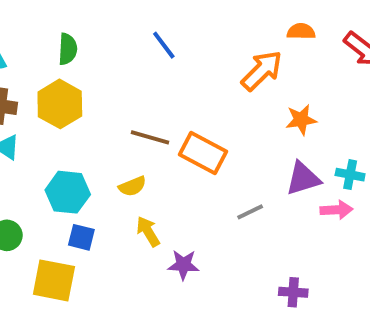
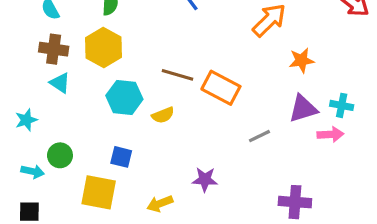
cyan hexagon: (68, 192) -> (124, 97), moved
yellow arrow: (148, 231) -> (160, 204), moved, turned -80
purple cross: (293, 292) -> (295, 202), size x1.4

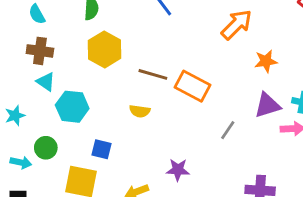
yellow hexagon: (103, 48) -> (104, 49), moved
cyan hexagon: (124, 97) -> (72, 107), moved
yellow semicircle: (163, 115) -> (140, 111), turned 30
gray line: (260, 136) -> (228, 130), turned -30

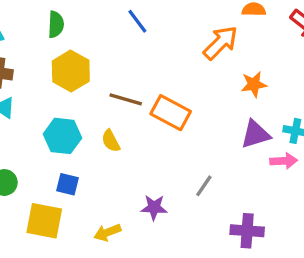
cyan hexagon: (72, 107) -> (62, 136), moved
yellow semicircle: (140, 111) -> (111, 141), turned 54
gray line: (228, 130) -> (204, 186), moved

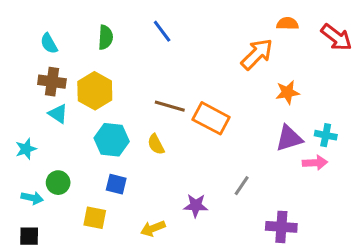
blue line: (137, 21) -> (162, 31), moved
yellow hexagon: (71, 71) -> (95, 91), moved
yellow square: (44, 221) -> (95, 218), size x0.7

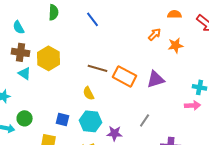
green semicircle: (106, 37) -> (54, 12), moved
orange arrow: (257, 54) -> (155, 34), size x0.6
orange star: (287, 92) -> (176, 45), moved
purple triangle: (289, 138) -> (156, 79), moved
cyan hexagon: (112, 140) -> (91, 121), moved

